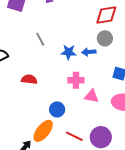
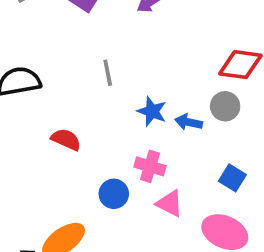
blue circle: (57, 109) -> (114, 194), moved

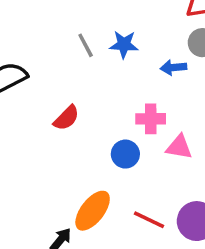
blue star: (152, 111) -> (124, 44), moved
red semicircle: (66, 140) -> (66, 118), turned 128

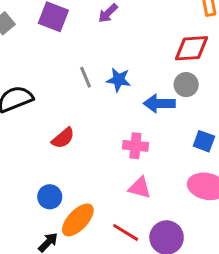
blue arrow: (173, 67) -> (159, 104), size x1.4
pink triangle: (179, 147) -> (140, 188), moved
blue circle: (125, 154) -> (50, 197), moved

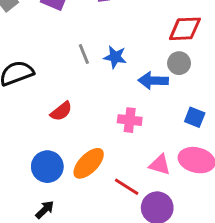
pink triangle: (140, 188) -> (160, 165), moved
blue circle: (50, 197) -> (47, 167), size x1.4
orange ellipse: (78, 220) -> (89, 163), moved
red line: (126, 232) -> (127, 187), moved

